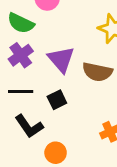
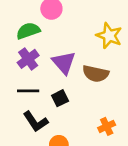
green semicircle: (21, 23) -> (28, 31), turned 135

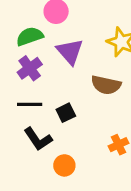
purple triangle: (64, 63) -> (70, 52), moved

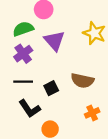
brown semicircle: (106, 85) -> (82, 81), moved

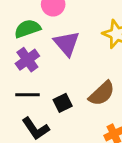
brown semicircle: (82, 81) -> (102, 93), turned -55

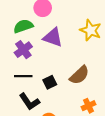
purple triangle: (67, 43) -> (53, 37), turned -30

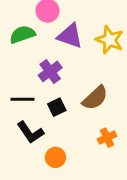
purple triangle: (53, 37) -> (70, 36), moved
purple cross: (23, 50) -> (50, 71), moved

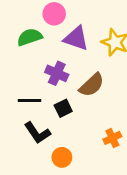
purple cross: (50, 71) -> (57, 73), turned -30
brown semicircle: (95, 98) -> (92, 85), moved

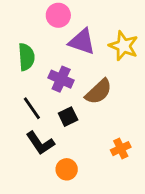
green semicircle: (30, 37) -> (26, 57), moved, turned 105
black line: (30, 100) -> (32, 108), turned 55

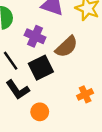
black square: (68, 117) -> (41, 68), size x1.5

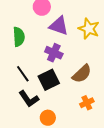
purple cross: (35, 36) -> (54, 53), moved
brown semicircle: (66, 47) -> (82, 74), moved

